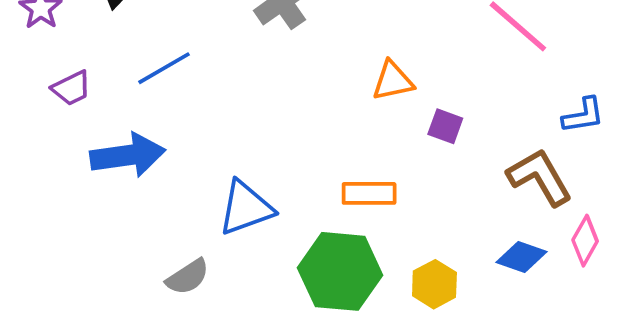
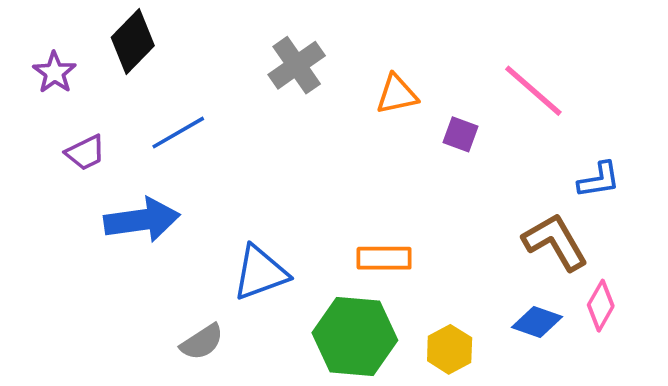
orange triangle: (393, 81) -> (397, 94), moved
purple square: (445, 126) -> (461, 134), moved

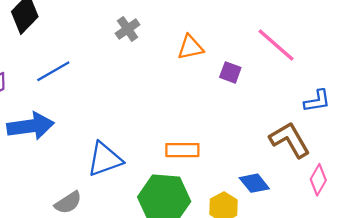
gray cross: (297, 65) -> (128, 29), size x0.7
blue diamond: (537, 322) -> (254, 183), moved, turned 32

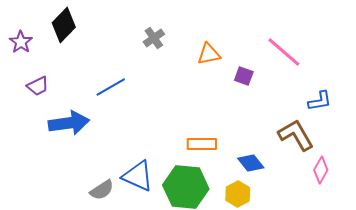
blue line: (53, 71) -> (111, 87), moved
blue triangle: (105, 159) -> (138, 176), moved, turned 44
blue diamond: (254, 183) -> (251, 163), moved

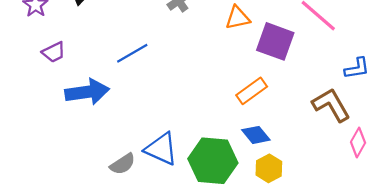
purple square: (244, 76) -> (275, 41), size x1.8
orange rectangle: (202, 144) -> (252, 91), moved, turned -36
blue diamond: (251, 163) -> (256, 135), moved

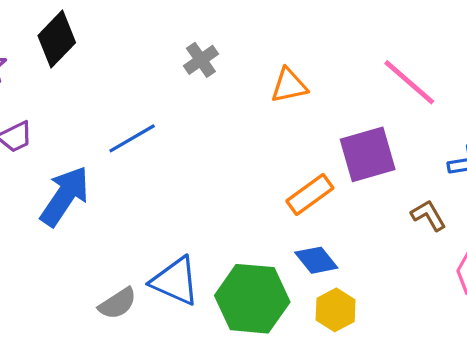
purple square: (275, 41) -> (368, 154), moved, turned -36
blue arrow: (87, 92) -> (65, 196), turned -48
brown L-shape: (331, 105) -> (428, 215), size x0.6

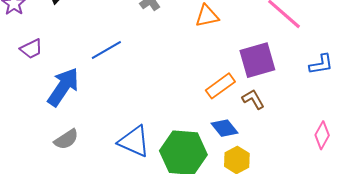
brown L-shape: (428, 215) -> (253, 99), moved
gray semicircle: (118, 303) -> (66, 139), moved

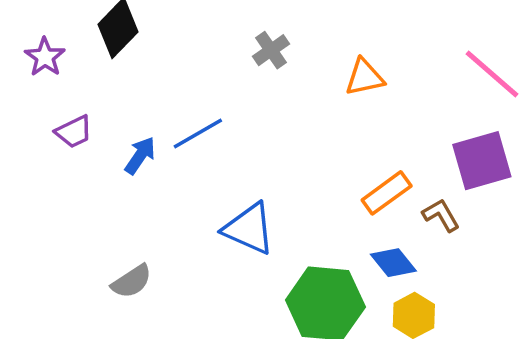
purple square: (257, 60) -> (482, 161), moved
blue arrow: (63, 87) -> (140, 156), moved, size x0.6
blue triangle: (134, 141) -> (249, 229), moved

